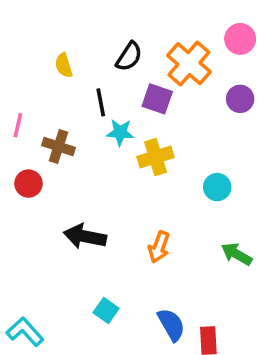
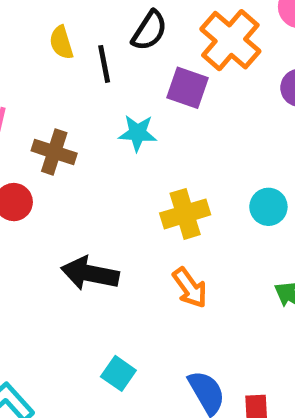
black line: (101, 102) -> (104, 64), moved
yellow cross: (155, 157) -> (185, 214), moved
orange arrow: (159, 247) -> (190, 288), turned -56

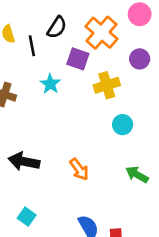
cyan star: (138, 133) -> (50, 84), turned 30
yellow cross: (185, 214) -> (107, 85), moved
cyan square: (118, 373) -> (27, 217), moved

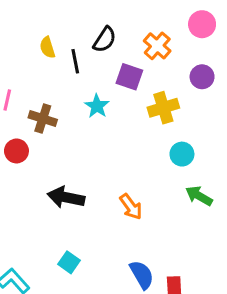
orange cross: (102, 33) -> (157, 46), size x0.7
green arrow: (137, 175) -> (199, 196), moved

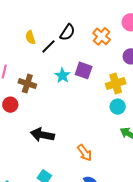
black line: (75, 61) -> (48, 46), turned 56
purple square: (129, 77) -> (84, 70), moved
yellow cross: (163, 108) -> (116, 84), moved
orange arrow: (131, 207) -> (85, 153), moved

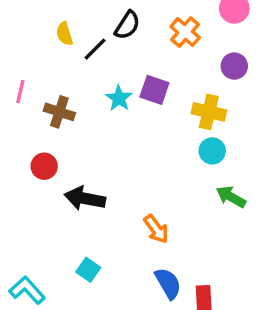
yellow cross: (116, 84) -> (209, 112), turned 30
red circle: (10, 105) -> (44, 166), moved

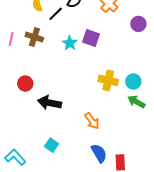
brown cross: (59, 112) -> (34, 37), moved
yellow cross: (209, 112) -> (108, 80), moved
cyan circle: (212, 151) -> (133, 81), moved

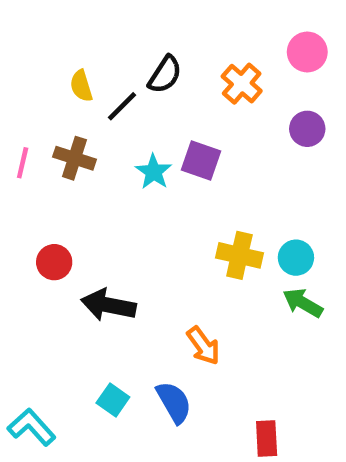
blue semicircle: (99, 153) -> (174, 402), moved

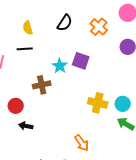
black line: (122, 106) -> (25, 49), moved, turned 42
brown cross: (74, 158) -> (42, 85), moved, turned -30
black arrow: (108, 305) -> (26, 126), moved, size x0.6

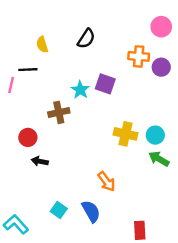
orange cross: (99, 27) -> (139, 56), moved, turned -36
black line: (25, 49) -> (28, 70), moved

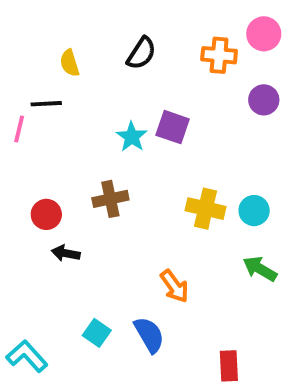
orange cross: (139, 56) -> (219, 55), moved
brown cross: (59, 112) -> (110, 199), moved
green arrow: (159, 159) -> (260, 269), moved

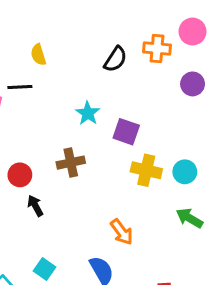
black semicircle: (141, 53) -> (115, 59), moved
purple square: (173, 127) -> (126, 132), moved
black arrow: (66, 253) -> (35, 206), turned 50
cyan square: (97, 333) -> (45, 269), moved

